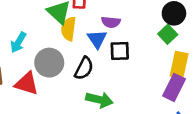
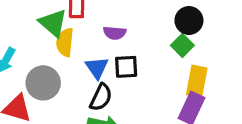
blue triangle: (97, 39) -> (97, 68), moved
black semicircle: (84, 68) -> (101, 97), moved

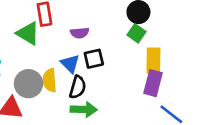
yellow semicircle: (65, 42) -> (50, 80), moved

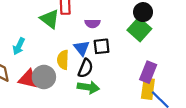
green square: (137, 33) -> (139, 29), size x1.5
yellow rectangle: (153, 61) -> (148, 89), moved
gray circle: (28, 84) -> (44, 77), moved

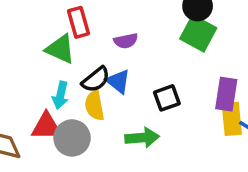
cyan arrow: (19, 46) -> (60, 95), moved
black square: (102, 46) -> (167, 98), moved
black semicircle: (85, 68) -> (96, 80), moved, turned 42
red triangle: (28, 79) -> (46, 126), moved

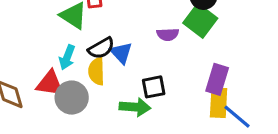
purple semicircle: (126, 41) -> (168, 34), moved
black square: (167, 98) -> (154, 87), moved

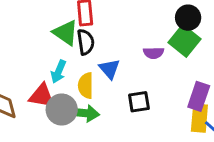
black semicircle: (101, 48) -> (86, 42), moved, turned -70
green arrow: (135, 107) -> (85, 113), moved

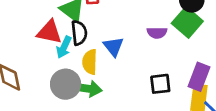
black semicircle: (86, 42) -> (79, 33), moved
red triangle: (42, 96) -> (49, 32), moved
black square: (139, 102) -> (160, 84), moved

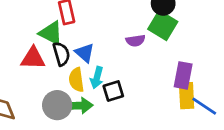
cyan arrow: (64, 47) -> (97, 78), moved
blue triangle: (113, 47) -> (85, 53), moved
black square: (160, 84) -> (113, 91), moved

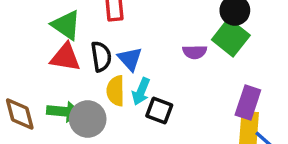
green triangle: (51, 33) -> (66, 25), moved
black square: (113, 91) -> (159, 111), turned 30
green arrow: (79, 106) -> (64, 112), moved

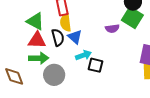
yellow semicircle: (116, 91) -> (66, 23), moved
cyan arrow: (141, 91) -> (84, 55), turned -126
green arrow: (64, 112) -> (39, 58), moved

